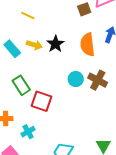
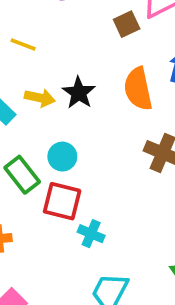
cyan circle: (76, 79) -> (62, 157), moved
cyan cross: (28, 132) -> (91, 234), moved, turned -32

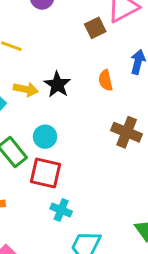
orange semicircle: (138, 89) -> (106, 80), size x0.6
cyan cross: (91, 234) -> (61, 210), moved

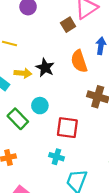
orange semicircle: (106, 80) -> (79, 61), size x1.5
red square: (45, 173) -> (67, 128), moved

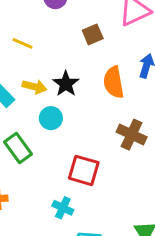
brown square: (68, 25) -> (93, 34), moved
cyan circle: (40, 106) -> (51, 118), moved

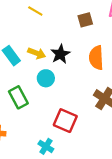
yellow line: (23, 43) -> (35, 11), moved

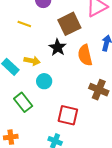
brown square: (85, 20) -> (69, 24), size x1.6
black star: (60, 54) -> (58, 47), moved

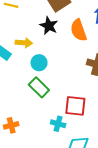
green rectangle: (23, 102) -> (39, 87), moved
red square: (68, 115) -> (75, 106), moved

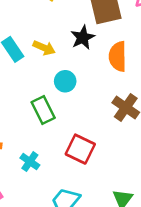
cyan circle: (39, 63) -> (65, 81), moved
cyan cross: (58, 124) -> (30, 162), moved

